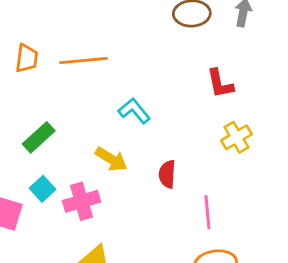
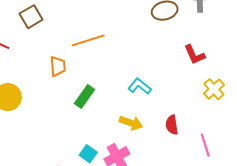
orange line: (83, 61) -> (88, 40), moved
green rectangle: (39, 137) -> (85, 97), moved

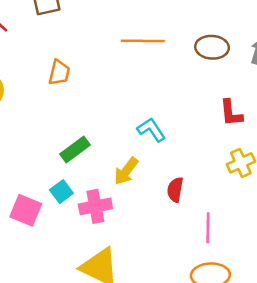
orange line: (88, 40) -> (143, 41), moved
green rectangle: (85, 97) -> (75, 149), moved
yellow arrow: (131, 123) -> (126, 171), turned 90

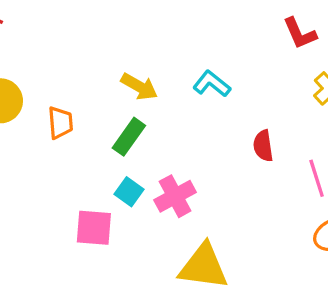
orange trapezoid: (59, 73) -> (60, 123), moved
yellow arrow: (126, 171) -> (139, 87), moved, turned -80

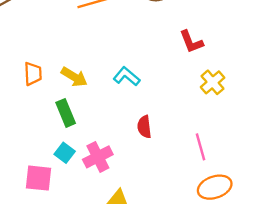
orange trapezoid: (60, 123) -> (33, 74), moved
green rectangle: (129, 137) -> (66, 113), turned -60
red semicircle: (263, 146) -> (144, 127), moved

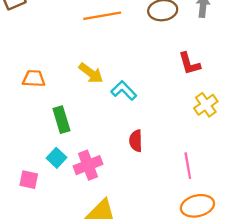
orange trapezoid: (33, 74) -> (34, 79), turned -90
yellow arrow: (74, 77) -> (91, 73), moved
pink square: (39, 178) -> (29, 180), size x0.7

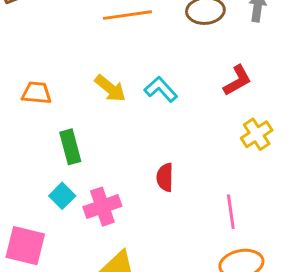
red L-shape: (189, 64) -> (237, 80), turned -105
cyan L-shape: (124, 90) -> (161, 89), moved
pink square: (29, 180) -> (25, 246), moved, size x1.6

